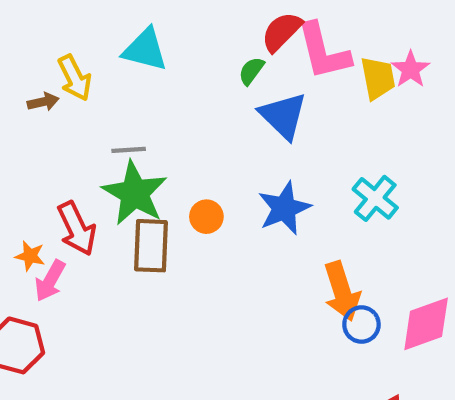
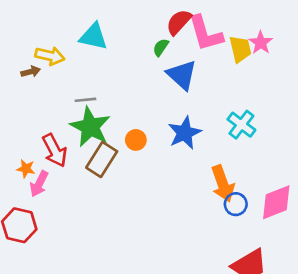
yellow arrow: (75, 78) -> (50, 56), turned -48
brown rectangle: (151, 246) -> (102, 159), turned 32

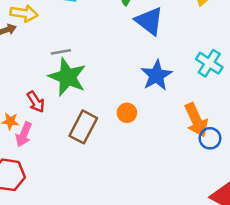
orange circle: (136, 140) -> (127, 113), moved
red arrow: (55, 150) -> (36, 102), size x0.7
brown rectangle: (102, 159) -> (83, 127), moved

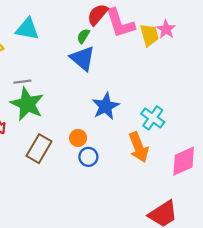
blue triangle: (149, 21) -> (83, 58), moved
cyan cross: (209, 63) -> (153, 118), moved
blue circle: (210, 138) -> (88, 157), moved

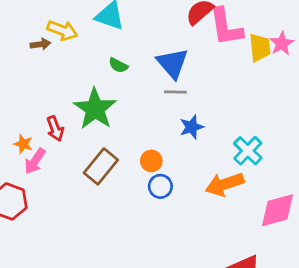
green semicircle: (83, 36) -> (118, 65), moved, turned -104
gray line: (22, 82) -> (175, 92), moved
blue star: (106, 106) -> (192, 127), size x0.7
orange arrow: (139, 147) -> (225, 184), turned 84

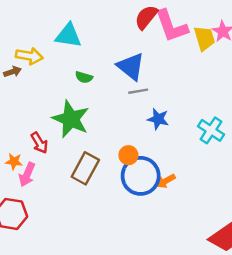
blue star: (192, 127) -> (158, 119), turned -30
orange arrow: (225, 184) -> (166, 181), moved, size x0.6
blue circle: (160, 186) -> (141, 176), size x1.8

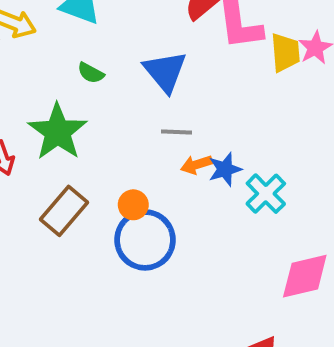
gray line: (138, 91) -> (177, 132), moved
blue star: (158, 119) -> (225, 169), moved, turned 30
orange arrow: (166, 181) -> (196, 165), moved

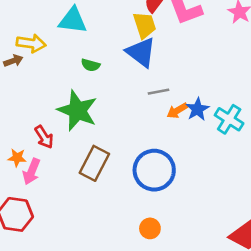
yellow trapezoid: (285, 52) -> (145, 25), moved
orange circle: (133, 205) -> (150, 228), moved

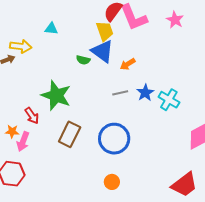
cyan triangle: (73, 20) -> (51, 29), size x0.6
green semicircle: (91, 65) -> (83, 60), moved
gray line: (158, 92) -> (120, 93), moved
orange arrow: (177, 111) -> (128, 64), moved

